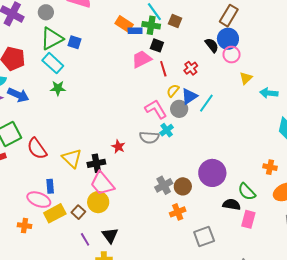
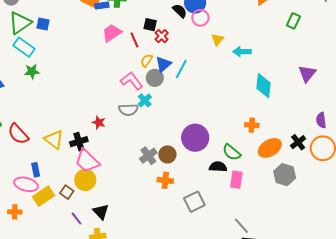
black square: (157, 45) -> (150, 25), moved
orange cross: (178, 212) -> (165, 180), turned 35

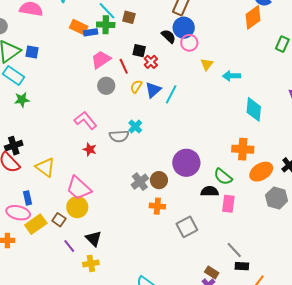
gray circle: (155, 78) -> (106, 86), moved
pink L-shape: (132, 81) -> (85, 120), moved
orange cross: (252, 125) -> (243, 149), size x1.5
black cross: (79, 142) -> (14, 146), moved

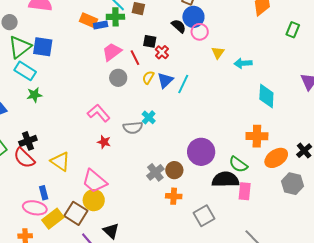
blue square: (32, 52) -> (43, 47), size x1.5
black semicircle: (210, 191) -> (225, 180), size x1.5
brown square: (59, 220) -> (76, 213), size x1.6

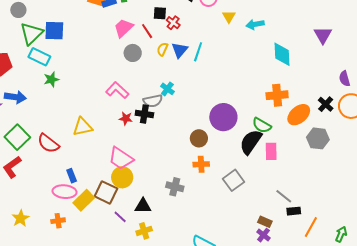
black cross: (28, 141) -> (144, 114), moved, turned 36
yellow triangle: (60, 162) -> (83, 127), moved, turned -40
gray cross: (155, 172) -> (175, 187), moved, turned -30
black semicircle: (225, 180) -> (251, 142), turned -48
black triangle: (111, 231) -> (143, 206), turned -36

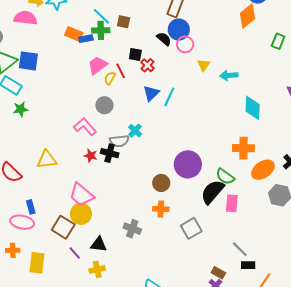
yellow semicircle: (162, 49) -> (110, 78), moved
gray circle: (133, 53) -> (104, 105), moved
yellow rectangle: (84, 200) -> (37, 263), moved, turned -45

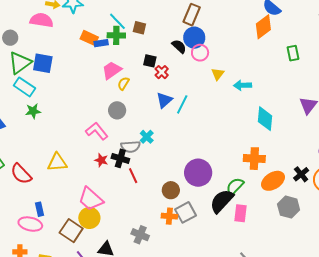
green rectangle: (278, 41) -> (293, 53), turned -35
red line: (121, 71) -> (133, 176), moved
green semicircle: (225, 177) -> (235, 186), turned 96
gray square: (191, 228) -> (185, 212), moved

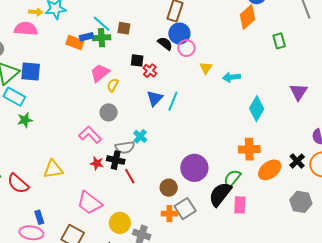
blue rectangle: (101, 43) -> (86, 37), moved
cyan diamond: (265, 119) -> (257, 109), turned 30
gray hexagon: (289, 207) -> (301, 202), moved
yellow circle: (89, 218) -> (120, 223), moved

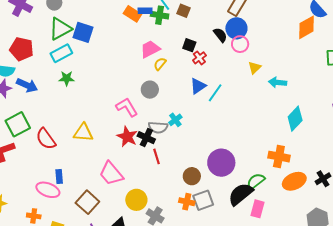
cyan rectangle: (14, 97) -> (61, 53), turned -70
red star: (97, 163) -> (127, 137), size x1.5

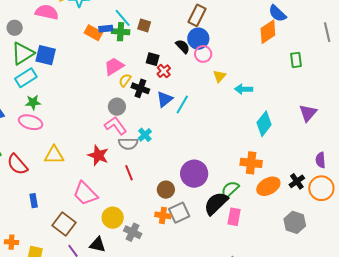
pink L-shape: (127, 107) -> (116, 126), moved
black cross: (146, 138) -> (140, 88), moved
pink ellipse: (48, 190) -> (31, 122), moved

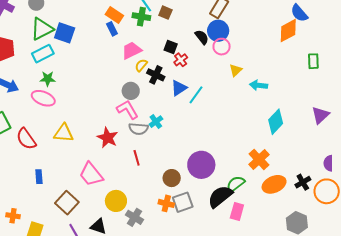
blue rectangle: (106, 29) -> (112, 29), moved, turned 64
orange cross: (251, 163) -> (259, 159), turned 35

